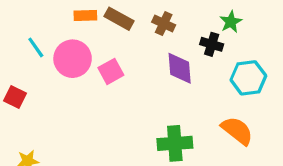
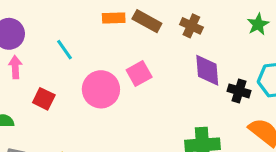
black cross: (212, 44) -> (239, 91), moved
pink circle: (73, 59) -> (101, 89), moved

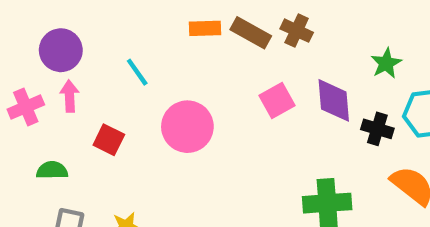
green star: (258, 24) -> (386, 63), moved
brown cross: (191, 26) -> (297, 31), moved
pink square: (139, 73) -> (277, 100), moved

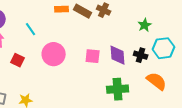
pink square: (277, 100) -> (93, 56), moved, turned 35
purple diamond: (334, 100) -> (118, 55), moved

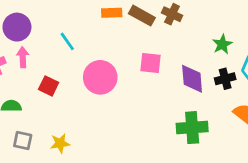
green star: (145, 25) -> (222, 44), moved
black cross: (141, 55) -> (225, 79), turned -32
pink square: (93, 56) -> (150, 63), moved

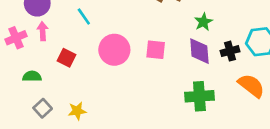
green star: (222, 44) -> (203, 22), moved
pink square: (150, 63) -> (156, 50), moved
gray square: (23, 140) -> (43, 108), turned 36

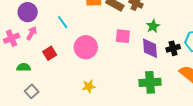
pink arrow: (43, 31) -> (32, 33), turned 32
pink square: (156, 50) -> (123, 36), moved
red square: (66, 58) -> (50, 53), turned 32
yellow star: (77, 111) -> (89, 86), moved

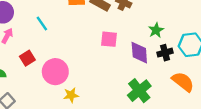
green star: (153, 26) -> (156, 30), moved
pink circle: (86, 47) -> (55, 72), moved
green cross: (150, 82) -> (139, 91), turned -35

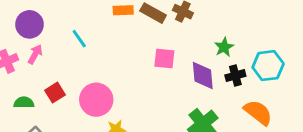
red square: (27, 58) -> (55, 93), moved

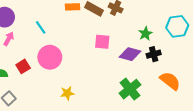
cyan hexagon: (268, 66) -> (177, 26), moved
purple diamond: (203, 76) -> (130, 54), turned -70
pink circle: (96, 100) -> (50, 57), moved

